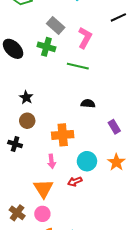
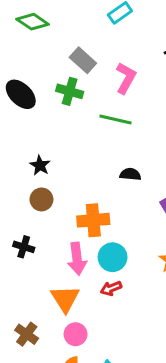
black cross: (15, 144) -> (24, 247), moved
pink arrow: (52, 161) -> (77, 259), size x1.5
cyan circle: (87, 161) -> (113, 257), moved
pink circle: (42, 214) -> (76, 334), moved

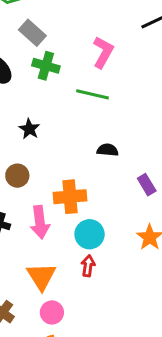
gray rectangle: (83, 60) -> (32, 33), moved
black star: (40, 165) -> (29, 129), moved
pink arrow: (77, 259) -> (40, 222), moved
red arrow: (111, 288) -> (88, 266), turned 120

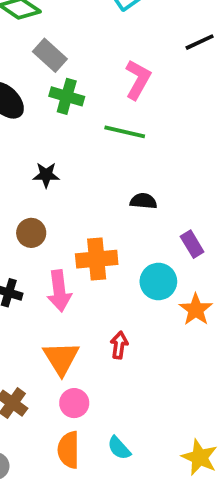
black star: (29, 129) -> (46, 175), turned -30
cyan circle: (90, 234) -> (158, 281), moved

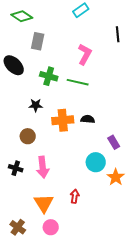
black line: (200, 42) -> (118, 34), turned -70
gray rectangle: (50, 55) -> (38, 41), turned 60
green cross: (67, 96) -> (49, 76), moved
orange cross: (97, 259) -> (63, 120), moved

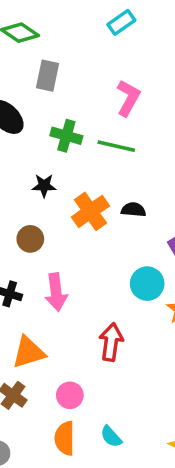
orange cross: (63, 120) -> (90, 211), turned -30
red arrow: (75, 196) -> (111, 342), size x1.5
orange triangle: (44, 203) -> (29, 352), moved, turned 45

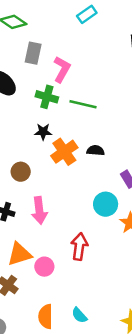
pink L-shape: (128, 98) -> (62, 69), moved
black star: (44, 186) -> (43, 132), moved
pink circle: (70, 395) -> (44, 267), moved

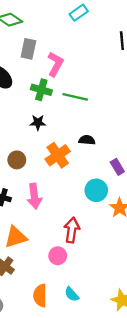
orange cross: (64, 152) -> (58, 155), moved
pink circle: (44, 267) -> (58, 256), moved

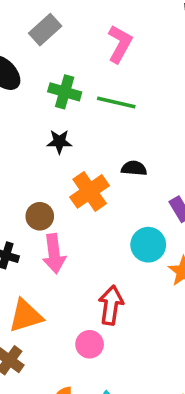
gray rectangle: (28, 49) -> (45, 30), turned 36
pink L-shape: (55, 64) -> (120, 44), moved
brown circle: (17, 160) -> (40, 216), moved

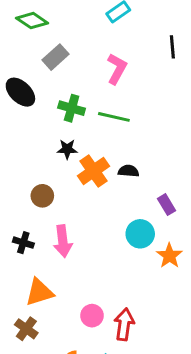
orange cross: (90, 191) -> (93, 171), moved
brown circle: (40, 216) -> (42, 196), moved
red arrow: (111, 305) -> (124, 324), moved

